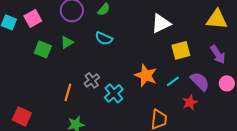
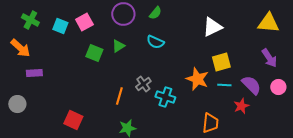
yellow square: (181, 50) -> (221, 62), moved
cyan line: (173, 81) -> (224, 85), turned 40
cyan cross: (114, 93) -> (165, 97), turned -30

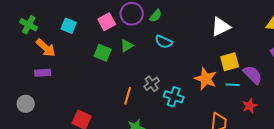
green semicircle: (155, 13) -> (156, 16), moved
green cross: (30, 20) -> (29, 25), moved
pink square: (84, 22) -> (107, 22), moved
orange arrow: (20, 48) -> (46, 48), moved
purple semicircle: (251, 85) -> (253, 75), moved

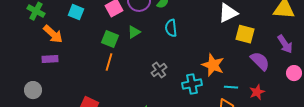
cyan semicircle: (164, 42) -> (171, 28), turned 60
yellow square: (230, 62) -> (245, 34), moved, turned 30
cyan line: (233, 85) -> (231, 87), moved
orange line: (128, 96) -> (109, 62), moved
cyan cross: (174, 97) -> (192, 84), moved, turned -30

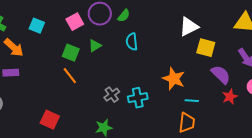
orange line: (109, 62) -> (70, 76), turned -54
gray cross: (159, 70) -> (112, 95), moved
cyan cross: (192, 84) -> (138, 98), moved
red star: (257, 92) -> (230, 97), moved

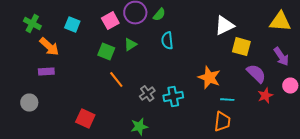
orange line: (70, 76) -> (116, 80), moved

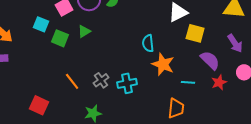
cyan square: (72, 25) -> (41, 24), moved
cyan semicircle: (167, 41) -> (148, 43), moved
orange line: (116, 80) -> (72, 81), moved
cyan line: (227, 100) -> (188, 82), moved

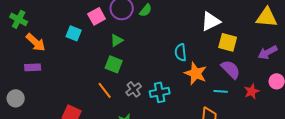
green square: (60, 38) -> (114, 64), moved
purple arrow: (235, 43) -> (268, 52), turned 96
purple semicircle: (210, 60) -> (231, 69), moved

